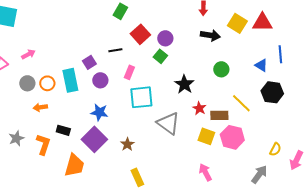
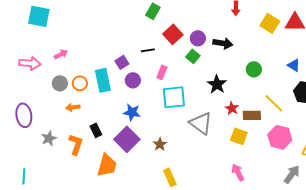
black arrow: (210, 35) -> (223, 43), moved
black rectangle: (63, 130) -> (96, 130), turned 48
pink hexagon: (232, 137) -> (280, 137), moved

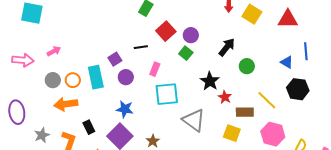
yellow square: (270, 23) -> (252, 14), moved
black arrow: (223, 43) -> (227, 47), moved, turned -60
orange arrow: (73, 107) -> (66, 104), size x1.6
red star: (232, 108) -> (225, 97), moved

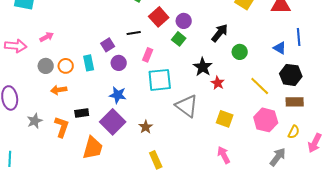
cyan rectangle: (96, 77) -> (89, 63), size x0.7
orange arrow: (66, 104) -> (59, 90), size x0.7
brown rectangle: (245, 112) -> (295, 102), moved
black rectangle: (89, 127) -> (82, 113), turned -72

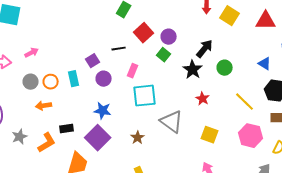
black star: (203, 67) -> (193, 70), moved
orange L-shape: (62, 127) -> (47, 143), turned 40
brown star: (146, 127) -> (138, 138), moved

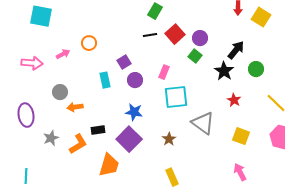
black line: (119, 49) -> (150, 35), moved
gray circle: (31, 82) -> (60, 92), moved
orange circle: (51, 82) -> (89, 43), moved

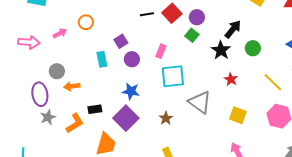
purple ellipse: (26, 115) -> (40, 94), moved

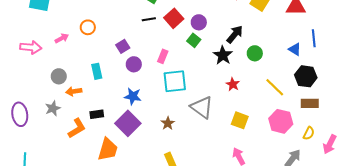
cyan rectangle: (102, 59) -> (97, 71), moved
purple ellipse: (40, 94) -> (20, 114), moved
gray star: (48, 117) -> (53, 108), moved

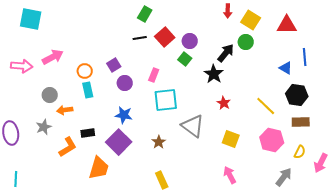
orange circle: (88, 27) -> (85, 71), moved
pink arrow: (62, 38) -> (53, 57), size x1.5
green circle: (255, 53) -> (246, 42), moved

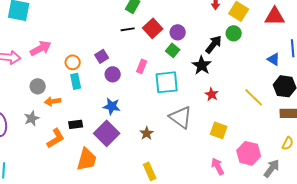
cyan square: (166, 100) -> (167, 82), moved
pink hexagon: (272, 140) -> (249, 153), moved

